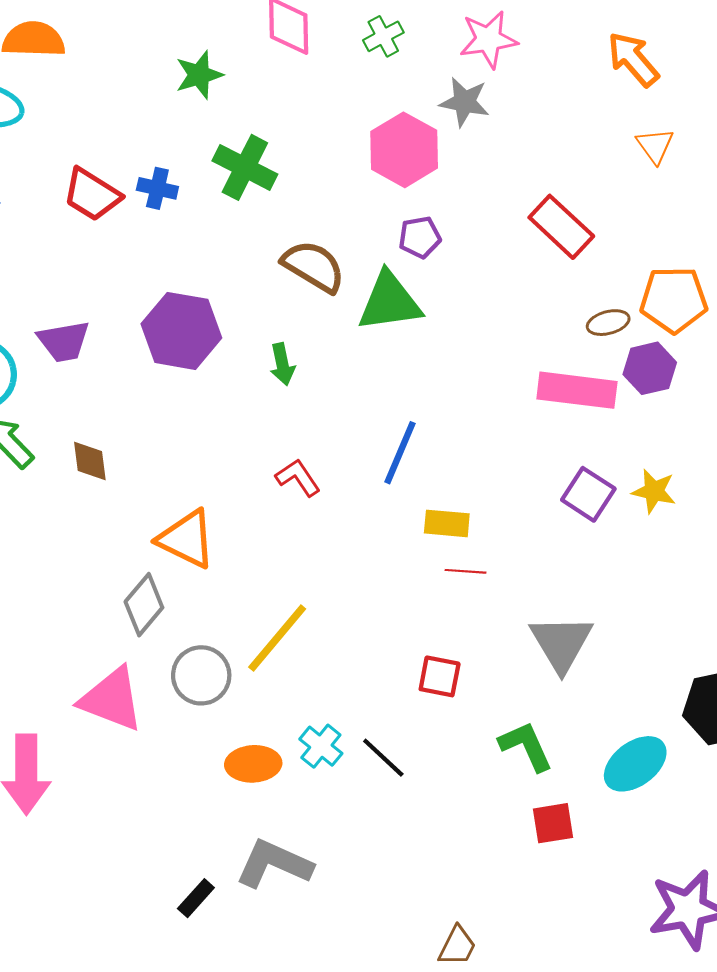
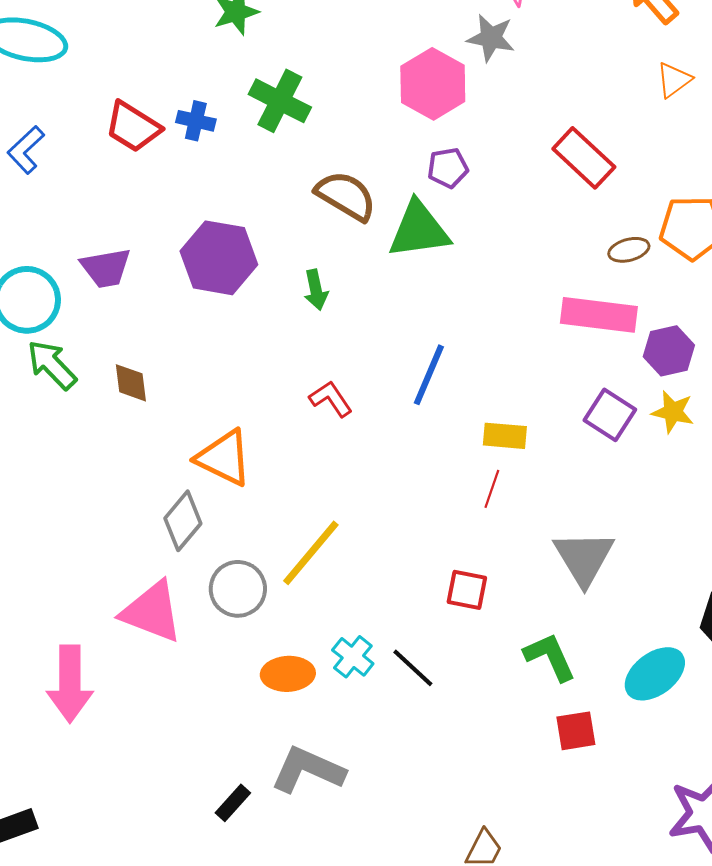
orange triangle: (655, 146) -> (674, 80), turned 30
purple hexagon: (650, 368) -> (669, 351), moved
yellow rectangle: (447, 523) -> (505, 436), moved
red line: (466, 571) -> (492, 489), turned -75

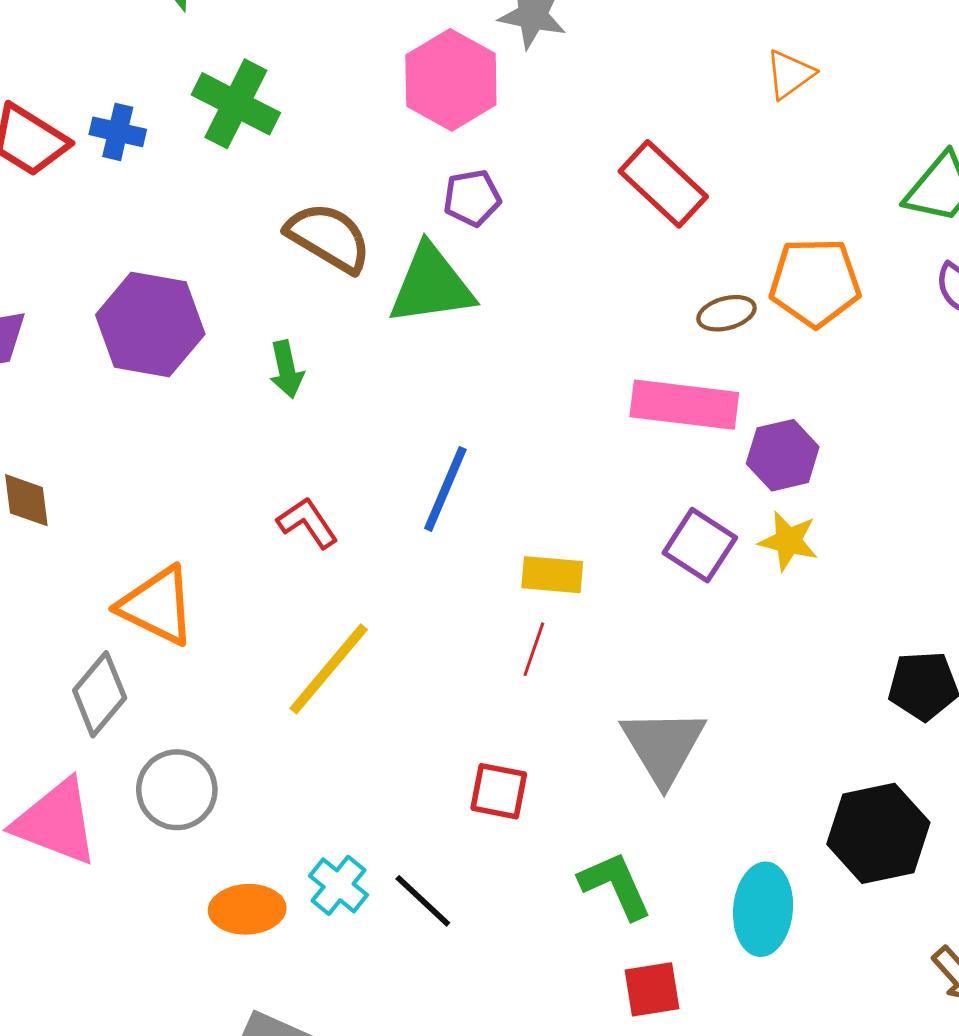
yellow line: (311, 553) -> (329, 669), moved
cyan ellipse: (655, 674) -> (763, 909), turned -48

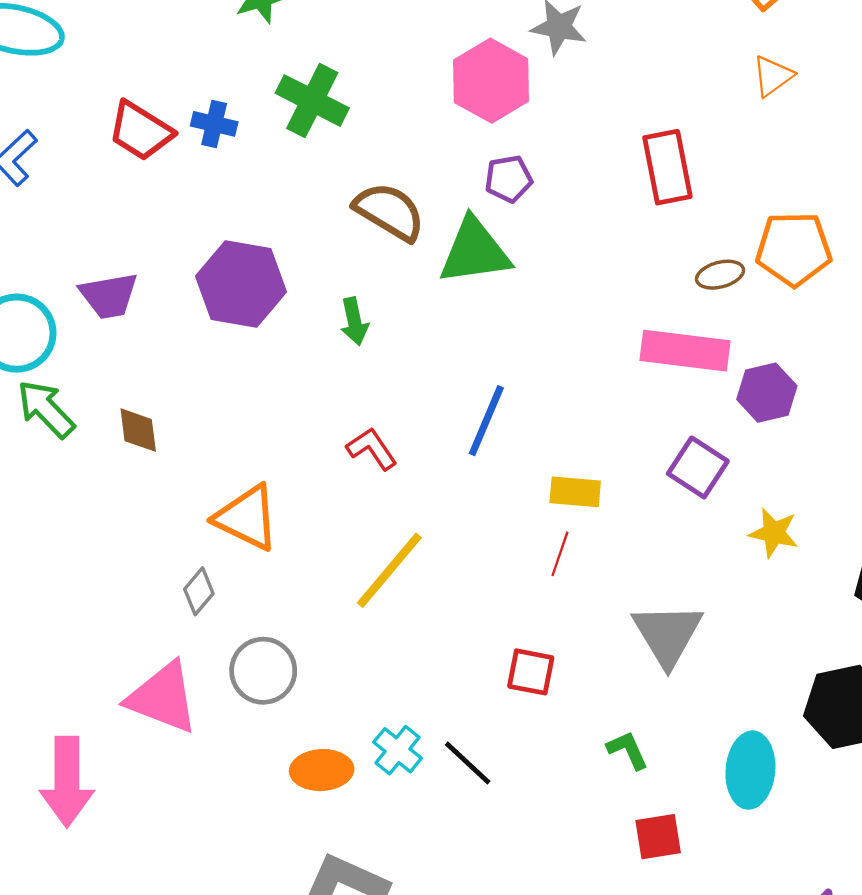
red rectangle: (663, 184) -> (667, 167), turned 36
yellow star: (788, 541) -> (774, 533), moved
gray diamond: (100, 694) -> (199, 591), size x0.7
green L-shape: (615, 885) -> (628, 750), size x0.7

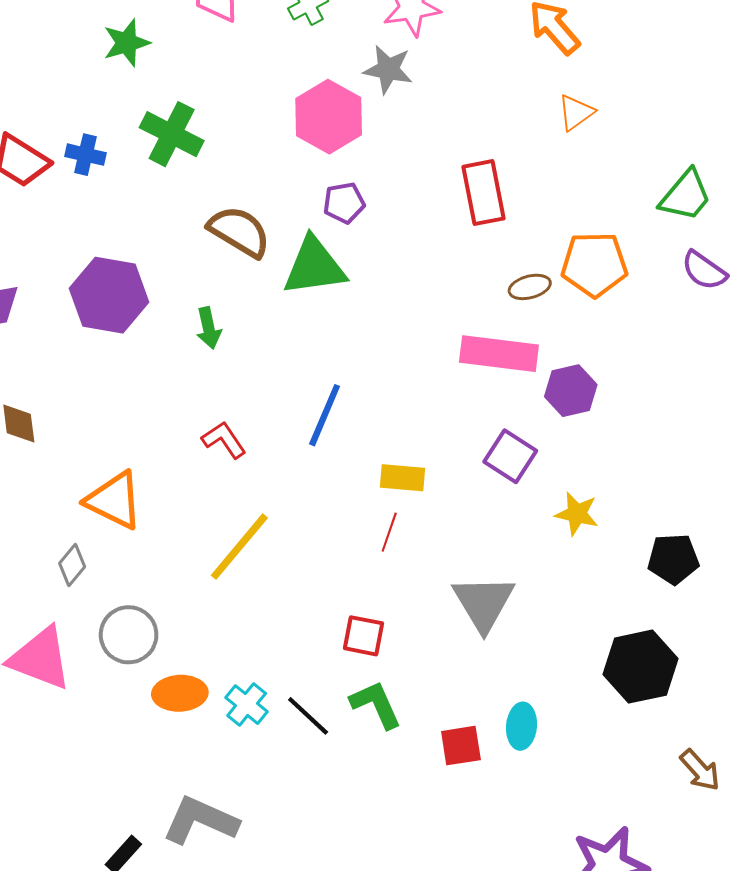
green L-shape: (628, 750) -> (376, 705), moved, size x1.4
orange ellipse: (322, 770) -> (180, 693), moved
cyan ellipse: (750, 770) -> (522, 726), moved, size x0.7
red square: (658, 837) -> (461, 746), moved

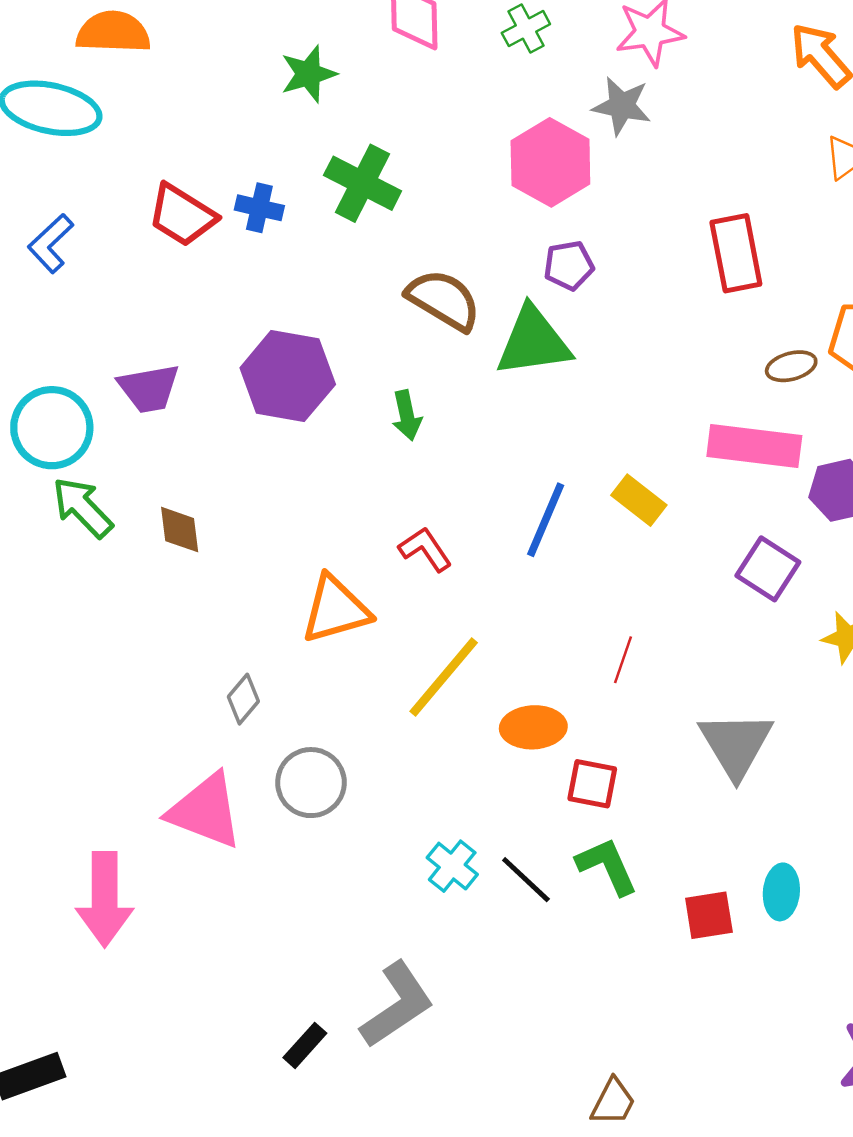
yellow rectangle: (402, 478) -> (639, 500), moved, turned 33
orange triangle: (114, 500) -> (336, 609), moved, turned -42
orange ellipse: (180, 693) -> (533, 727), moved
gray L-shape: (200, 820) -> (397, 1005), turned 122

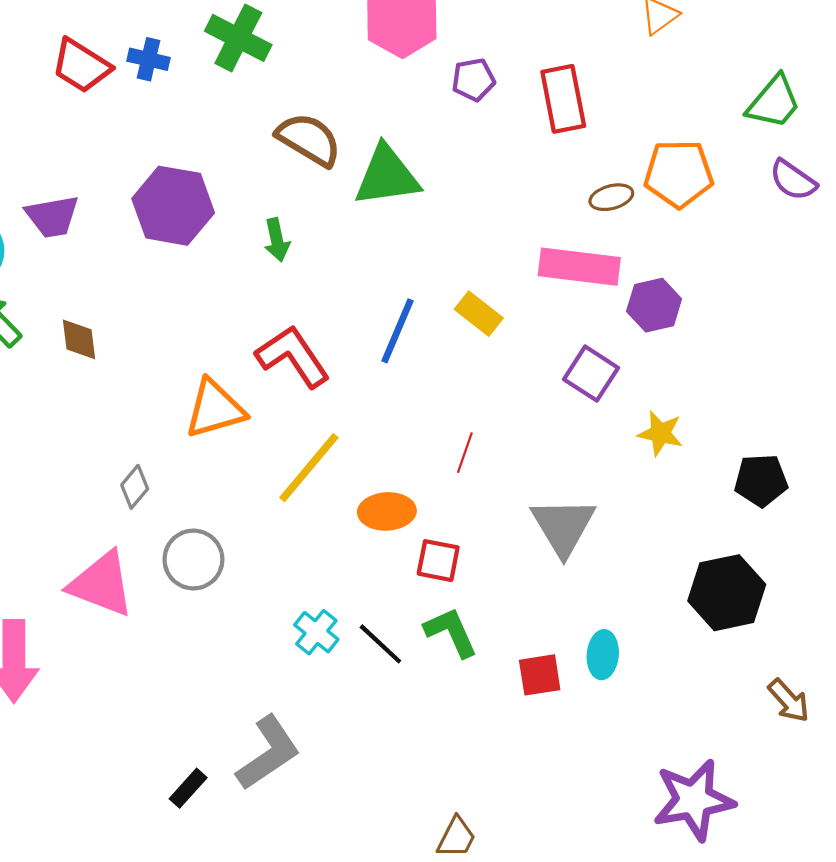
purple pentagon: (569, 266) -> (473, 80), moved
red L-shape: (425, 549) -> (293, 356), size x1.6

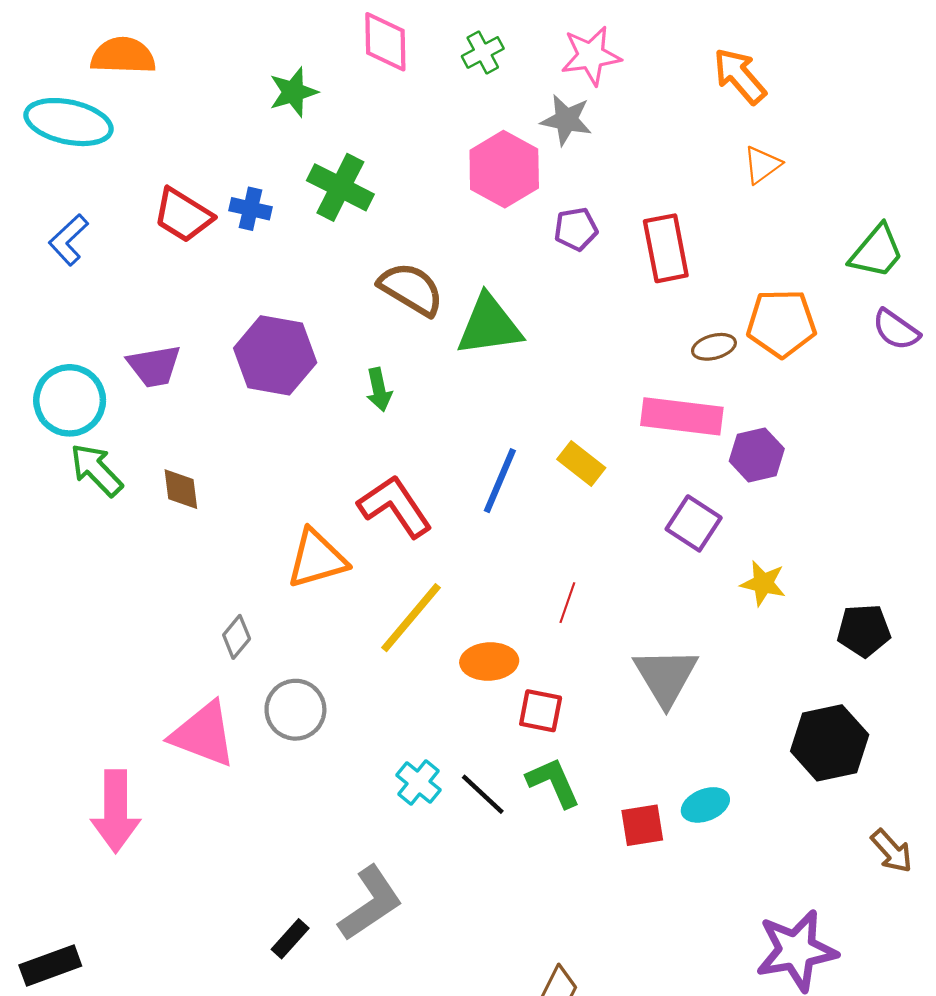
cyan ellipse: (603, 655) -> (705, 805), turned 63

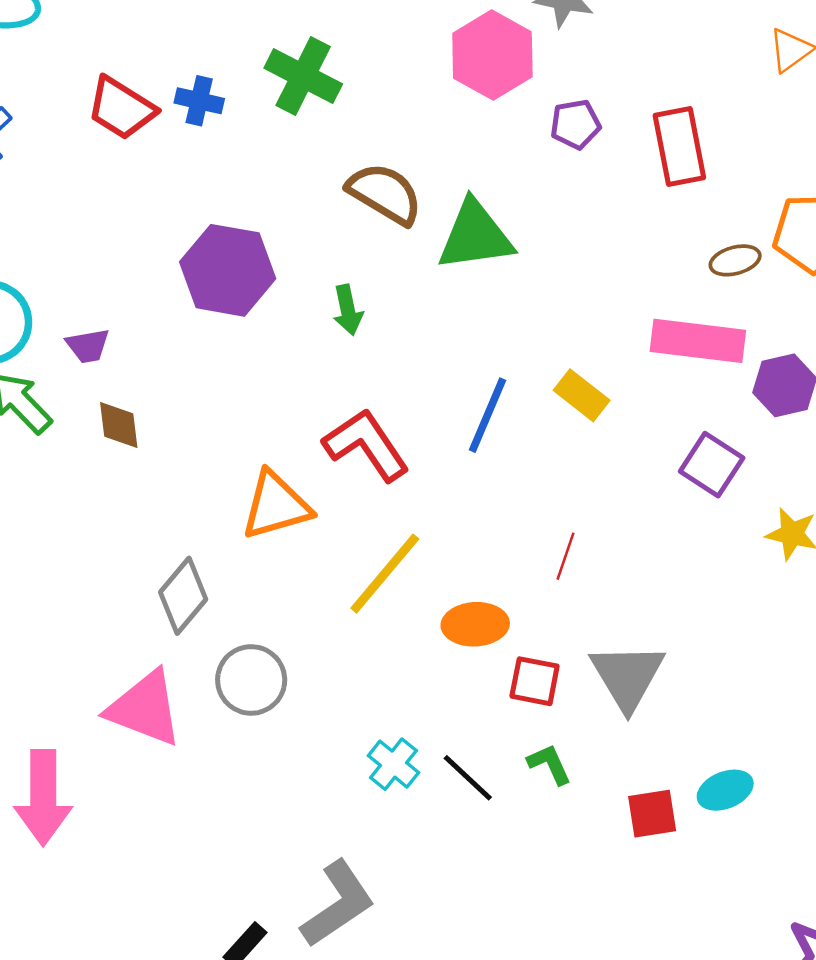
purple trapezoid: (154, 366) -> (88, 346), moved, size x0.7
gray diamond: (237, 637) -> (183, 596), size x1.5
gray triangle: (666, 676) -> (627, 676), moved
green L-shape: (553, 782) -> (549, 764), size x0.7

